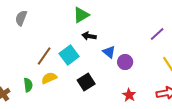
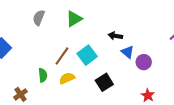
green triangle: (81, 15) -> (74, 19), moved
black arrow: (89, 36) -> (115, 36), moved
green semicircle: (28, 85) -> (43, 75), moved

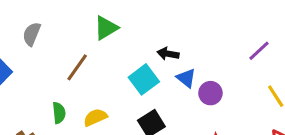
gray semicircle: (39, 18) -> (32, 34), moved
cyan square: (87, 55) -> (144, 79), moved
brown line: (62, 56) -> (77, 67), moved

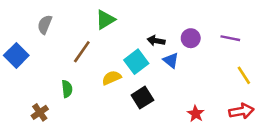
purple line: (259, 51) -> (230, 38), turned 54
purple circle: (210, 93) -> (191, 38), moved
yellow semicircle: (95, 117) -> (112, 78), moved

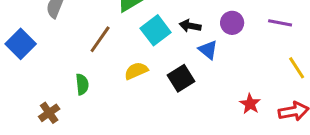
cyan square: (136, 62) -> (156, 30), moved
black square: (142, 98) -> (181, 78), moved
red star: (196, 114) -> (250, 104), moved

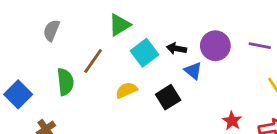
purple circle: (232, 23) -> (215, 46), size x1.4
blue square: (21, 44) -> (18, 94), moved
green semicircle: (82, 84) -> (65, 82), moved, size x1.4

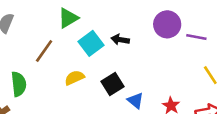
purple circle: (215, 46) -> (167, 24), moved
blue triangle: (193, 71) -> (135, 101), moved
green semicircle: (65, 82) -> (19, 84), moved

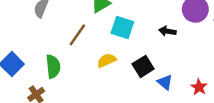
black arrow: (120, 40) -> (167, 31), moved
cyan square: (91, 43) -> (122, 28), turned -35

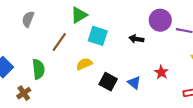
black square: (143, 66) -> (108, 82), moved, turned -30
red star: (199, 87) -> (161, 72), moved

